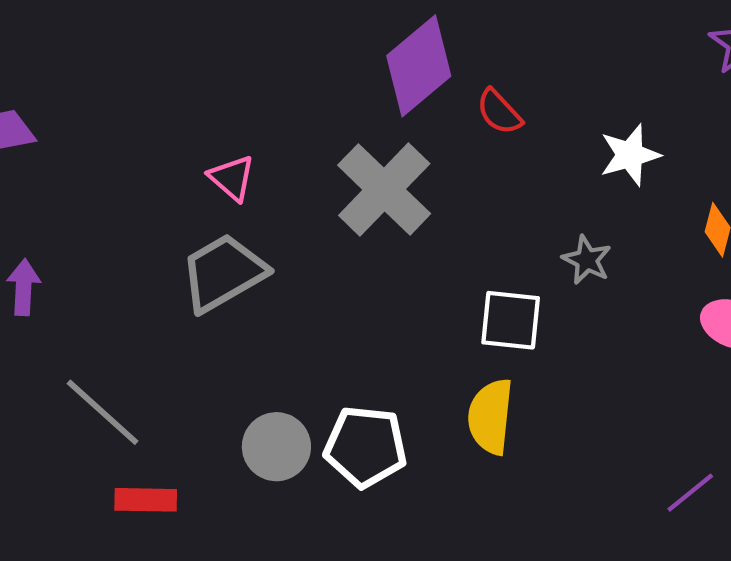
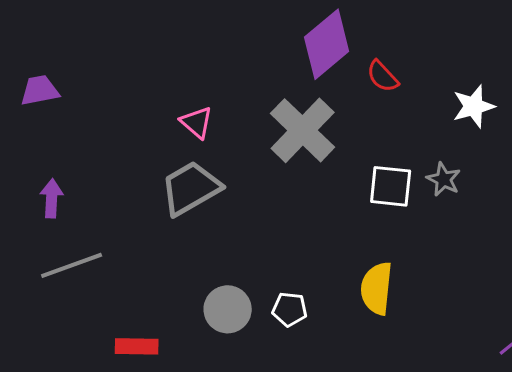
white square: (511, 320) -> (391, 186), moved
gray line: (103, 412) -> (72, 265), moved, turned -62
white pentagon: (366, 447) -> (290, 309), size x0.6

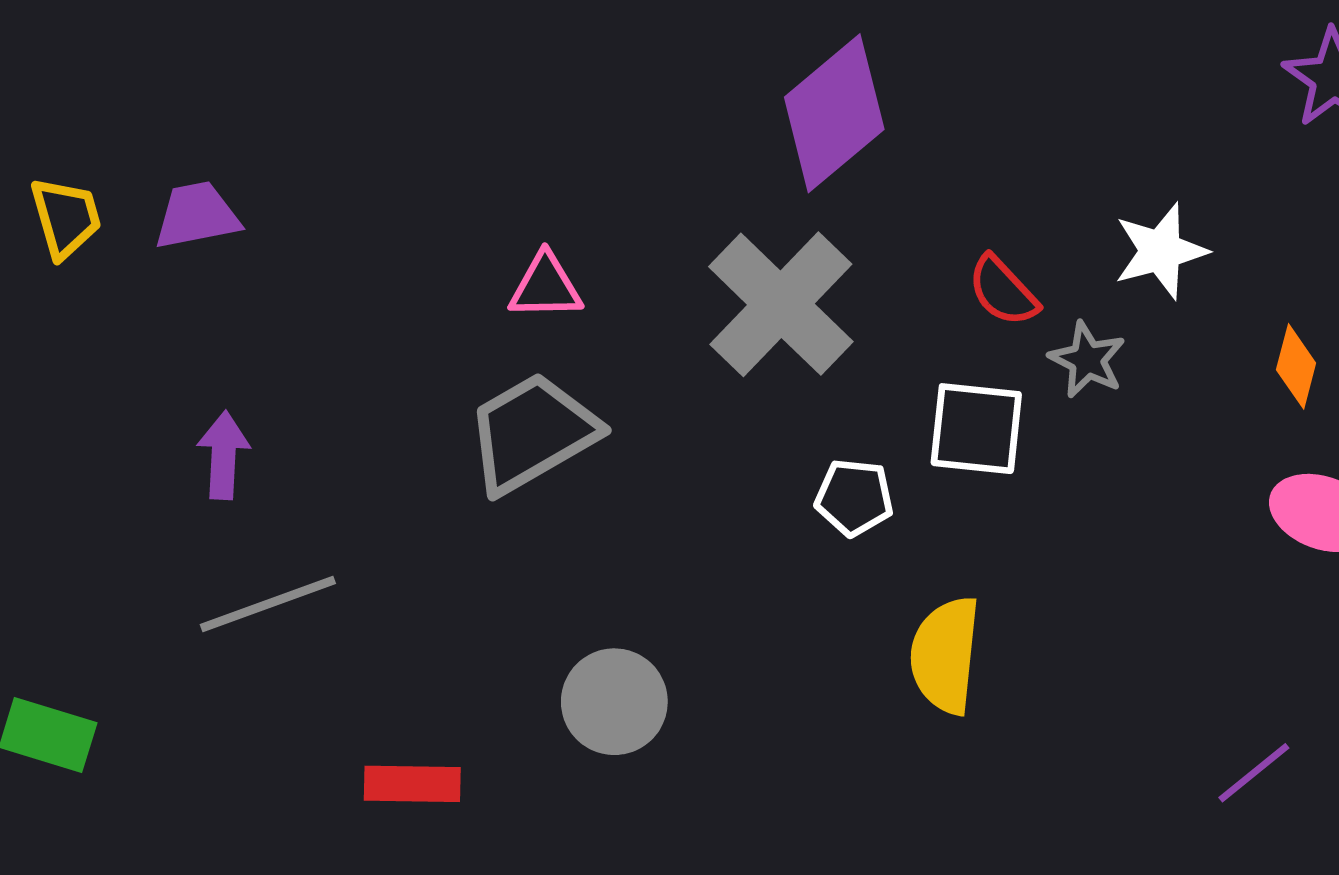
red semicircle: (383, 76) -> (1003, 291), moved
pink triangle: (197, 122) -> (545, 286), turned -42
gray star: (444, 179) -> (1087, 360), moved
white pentagon: (290, 309) -> (854, 497), moved

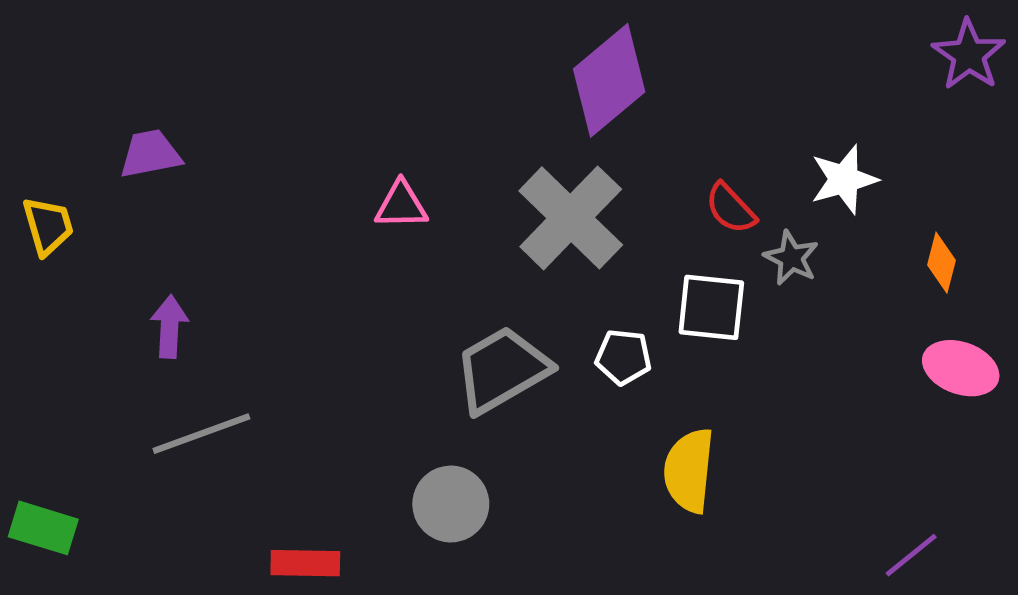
yellow trapezoid: (66, 218) -> (48, 226), moved
gray trapezoid: (532, 433) -> (502, 370), moved

